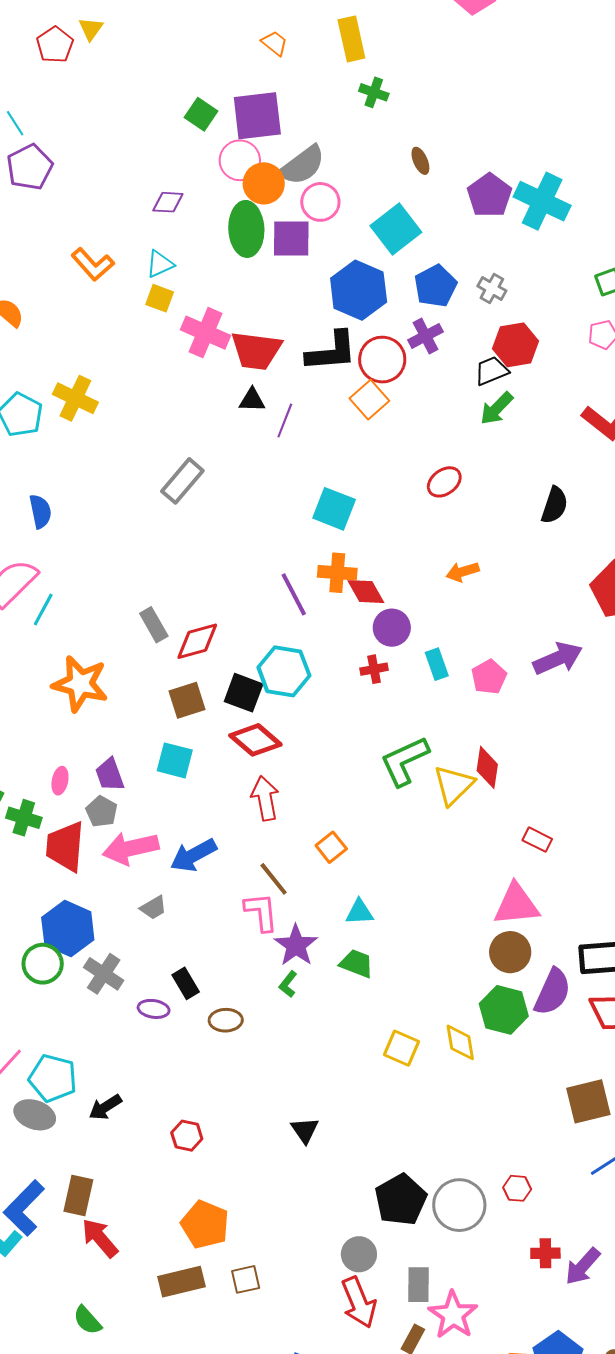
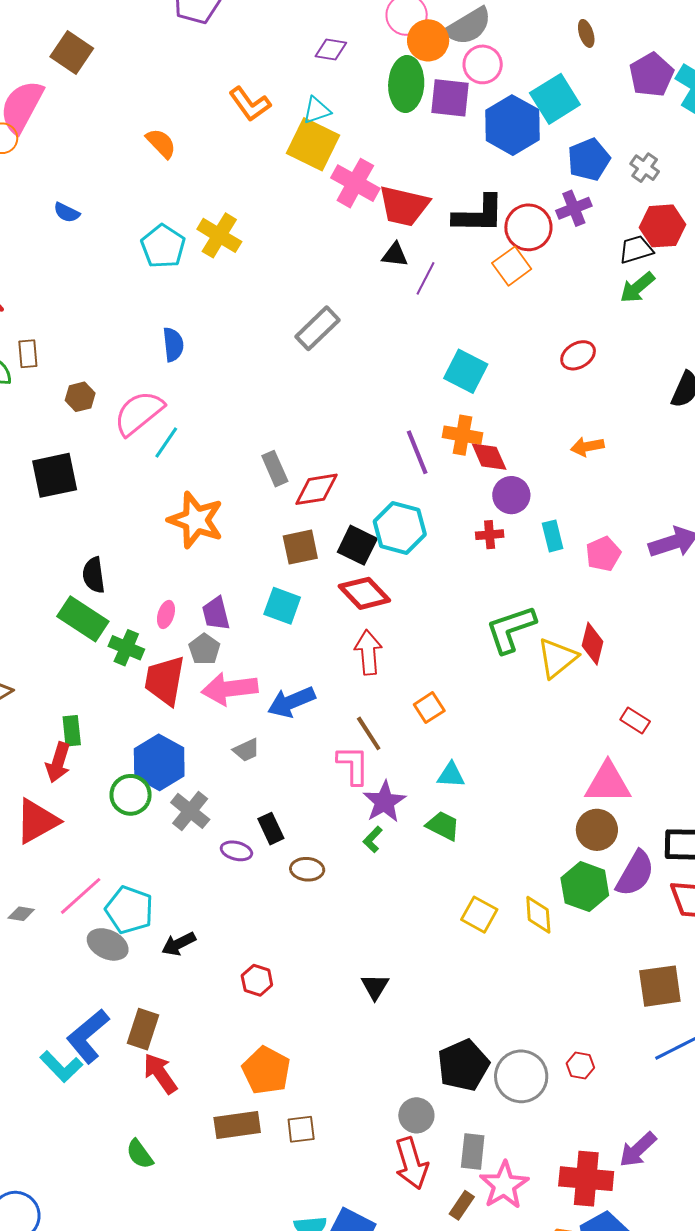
blue hexagon: (359, 290) -> (512, 125), moved
yellow square: (160, 298) -> (313, 144), size x1.8
red cross: (545, 1253) -> (586, 1179), moved, size x1.8

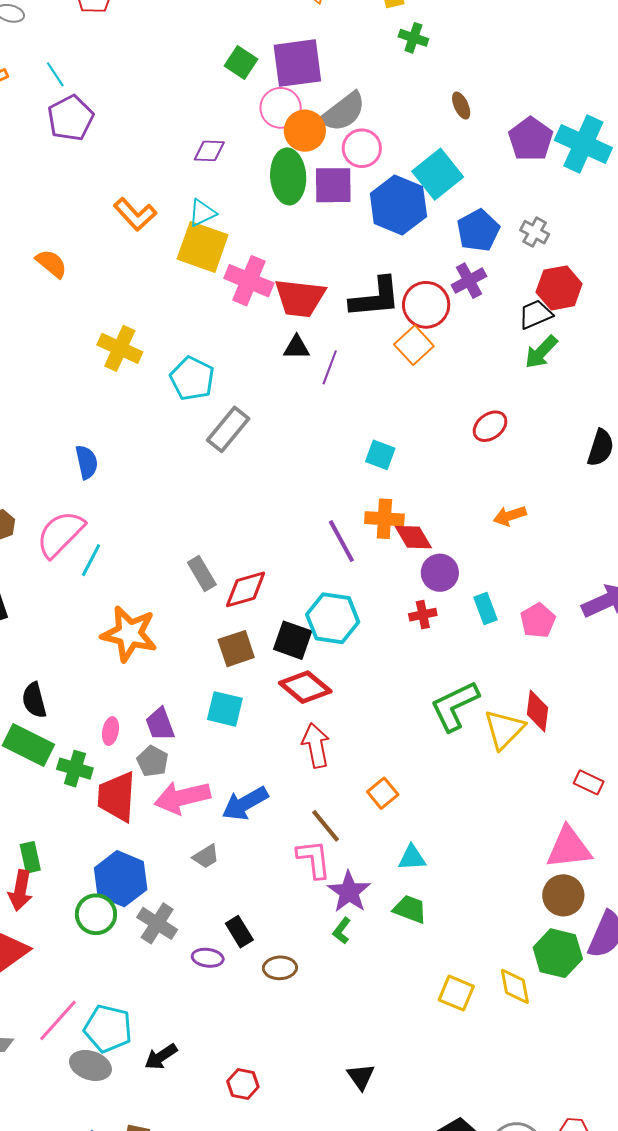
cyan pentagon: (163, 246) -> (192, 379), moved
cyan square: (466, 371) -> (380, 455), size x0.7

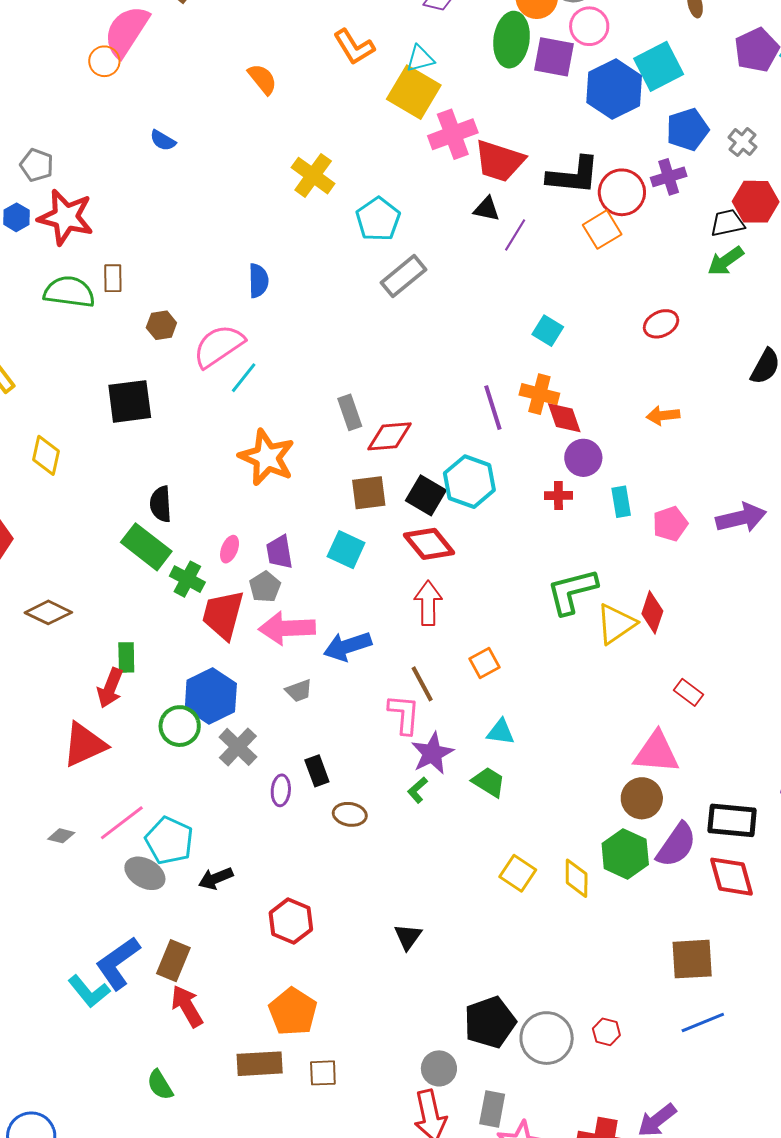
pink cross: (249, 281) -> (453, 134), turned 36
purple ellipse: (208, 958) -> (281, 790), turned 76
red hexagon: (243, 1084) -> (291, 921), size x1.4

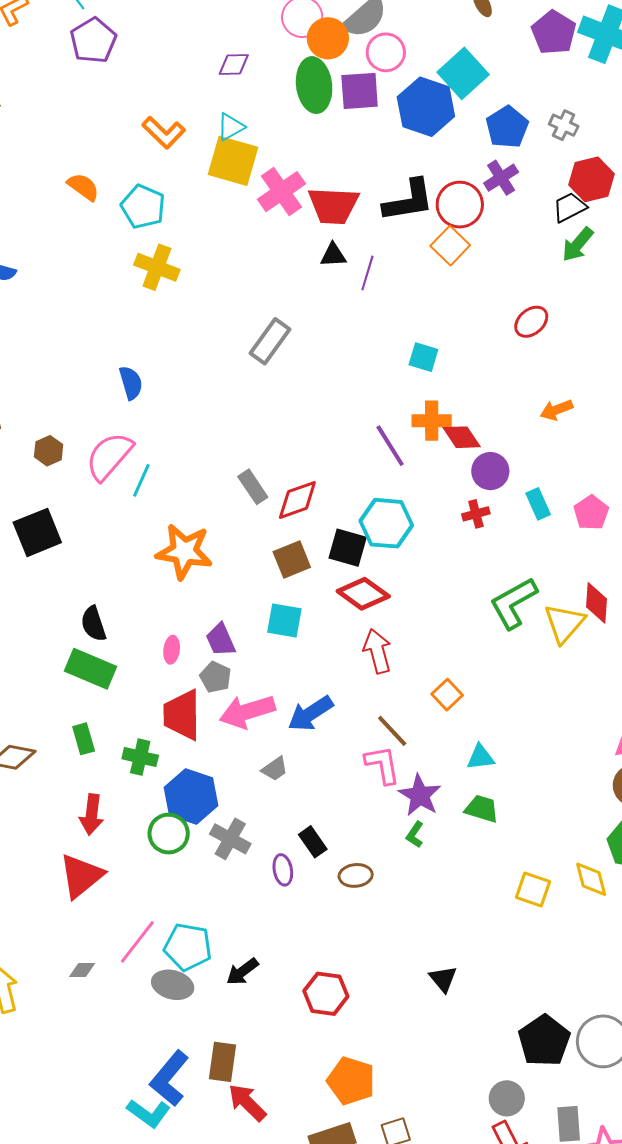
cyan pentagon: (378, 219) -> (143, 207), moved
green cross: (187, 579) -> (140, 757), moved
green rectangle: (126, 657) -> (84, 739), moved

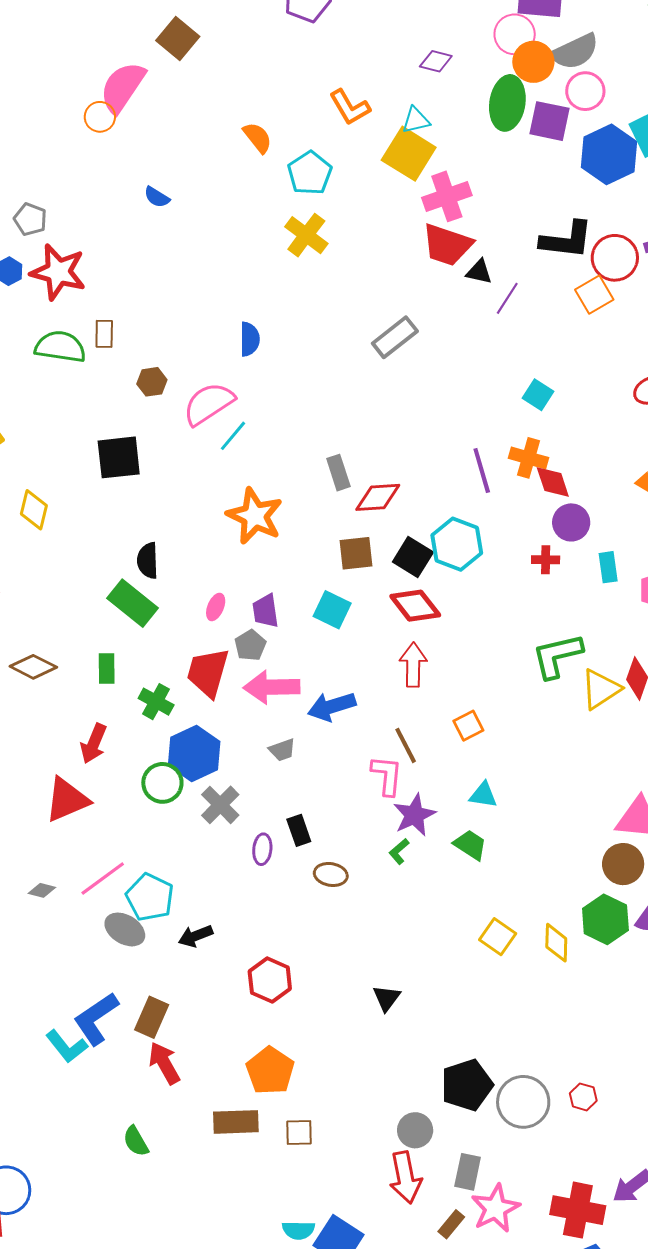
red trapezoid: (333, 206) -> (447, 245), moved

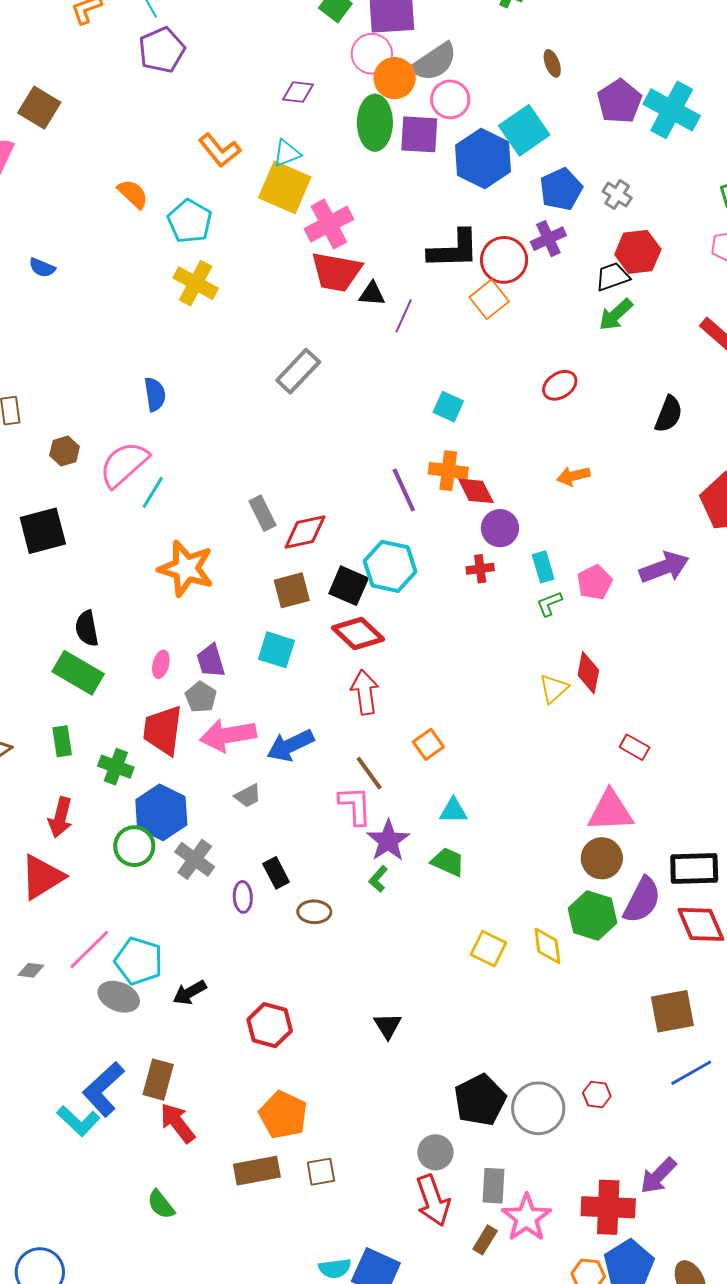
green L-shape: (557, 656) -> (549, 604), moved, size x0.5
yellow triangle: (601, 689) -> (554, 689), size x0.7

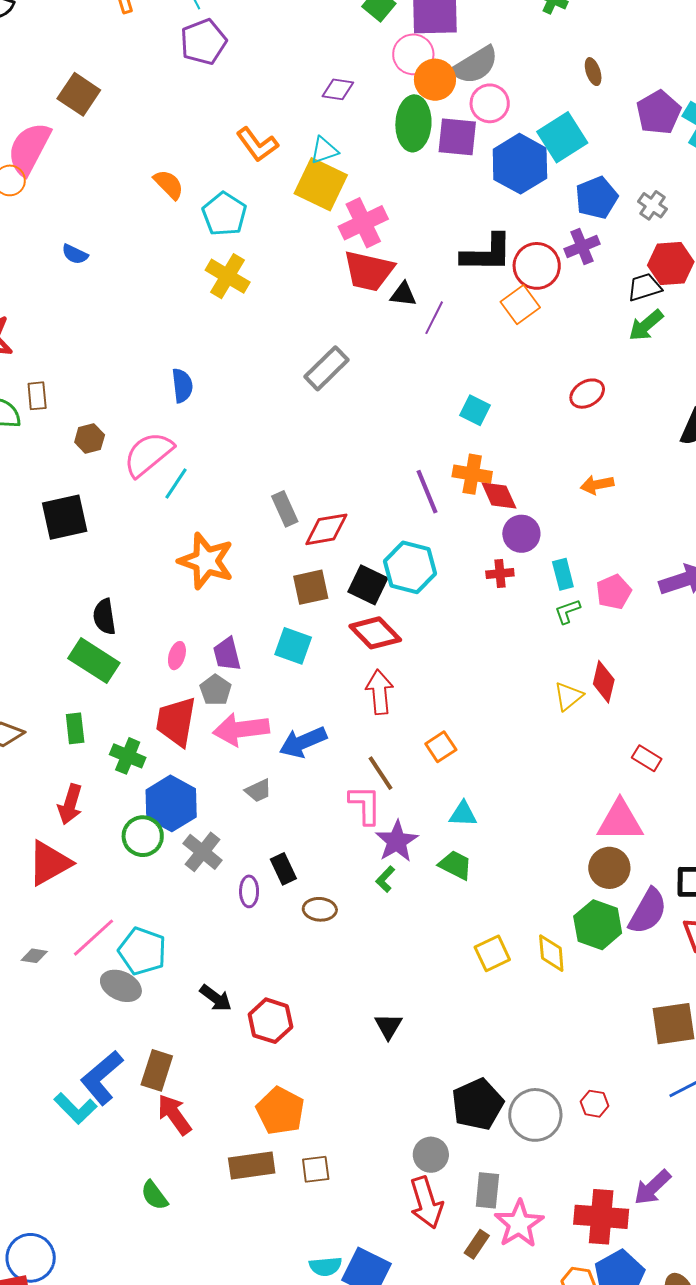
yellow square: (488, 949) -> (492, 953), turned 36
black arrow: (190, 993) -> (216, 998), moved, turned -116

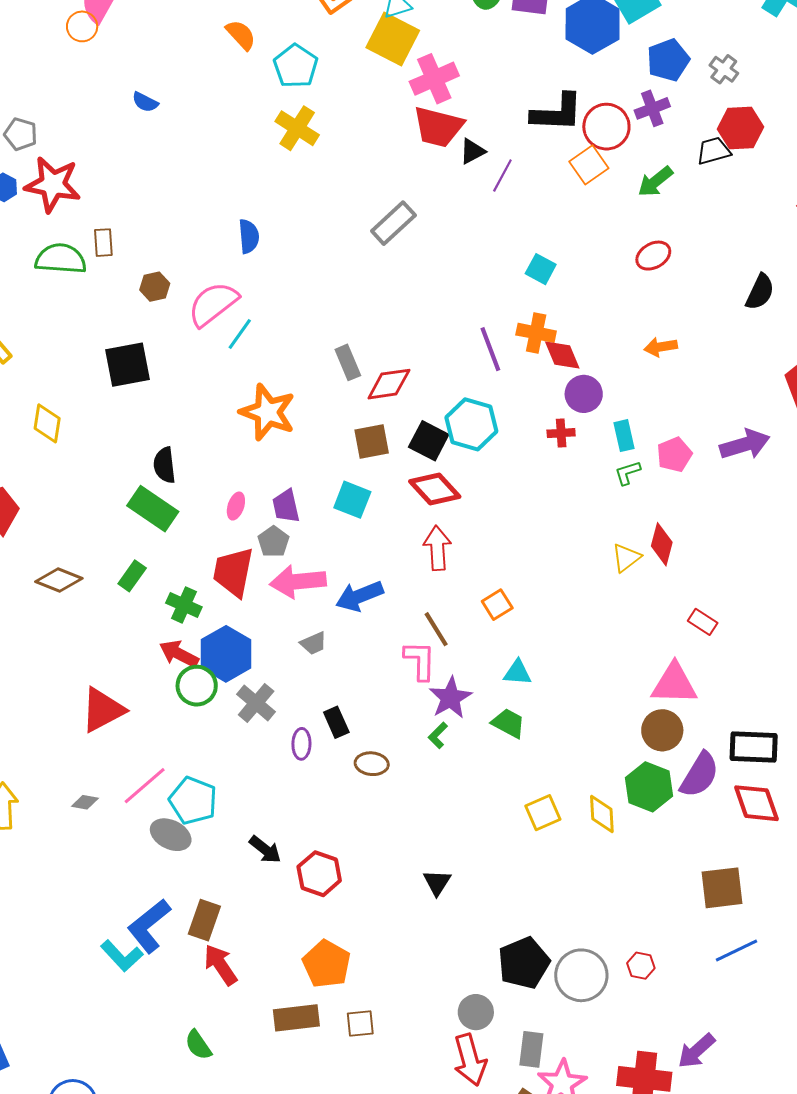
black triangle: (403, 294) -> (472, 151), turned -36
green arrow: (646, 325) -> (655, 182), moved
green rectangle: (75, 728) -> (132, 576), turned 40
red arrow: (70, 804) -> (179, 654), moved, turned 99

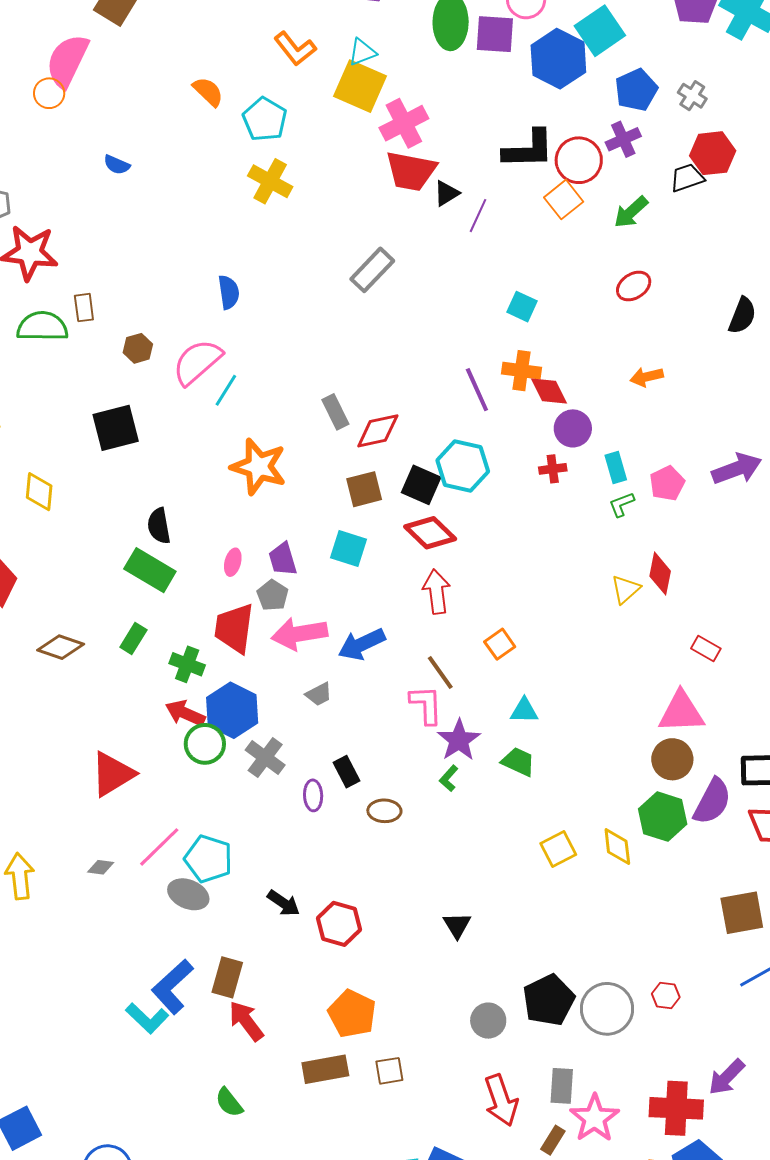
gray circle: (476, 1012) -> (488, 1021), moved

